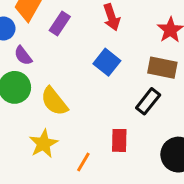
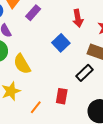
red arrow: (112, 17) -> (78, 18), moved

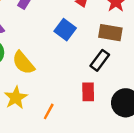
red rectangle: (62, 96) -> (88, 92), moved

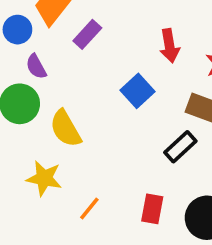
red rectangle: (88, 92) -> (152, 209), moved
yellow star: (16, 98) -> (44, 178), turned 30

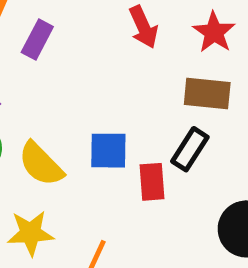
blue square: (138, 91) -> (108, 151), moved, turned -32
red rectangle: (152, 209) -> (152, 182), moved

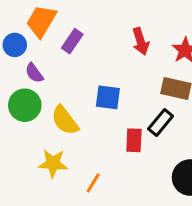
blue square: (108, 151) -> (108, 97), moved

